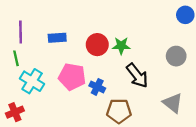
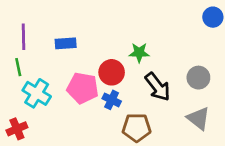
red circle: (97, 45) -> (112, 72), moved
gray circle: (176, 56) -> (198, 78), moved

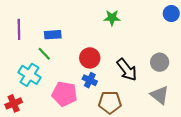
green star: (139, 53) -> (112, 18), moved
green line: (18, 67) -> (44, 54), moved, turned -32
pink pentagon: (83, 88) -> (64, 94), moved

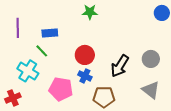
green star: (112, 18) -> (90, 12), moved
black arrow: (127, 70) -> (120, 66), turned 70

